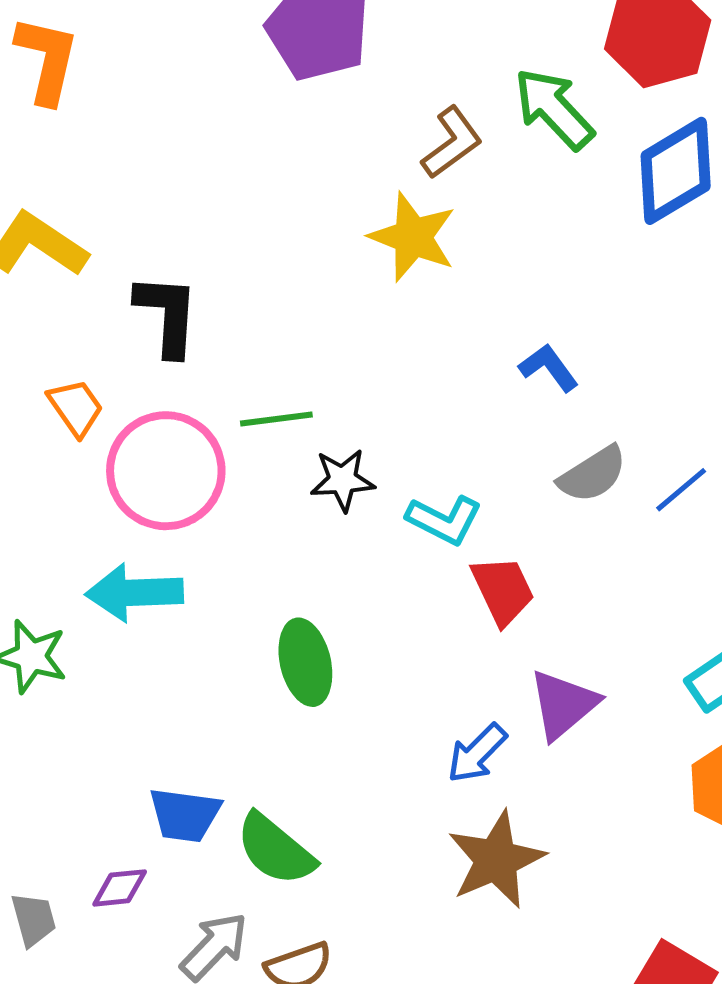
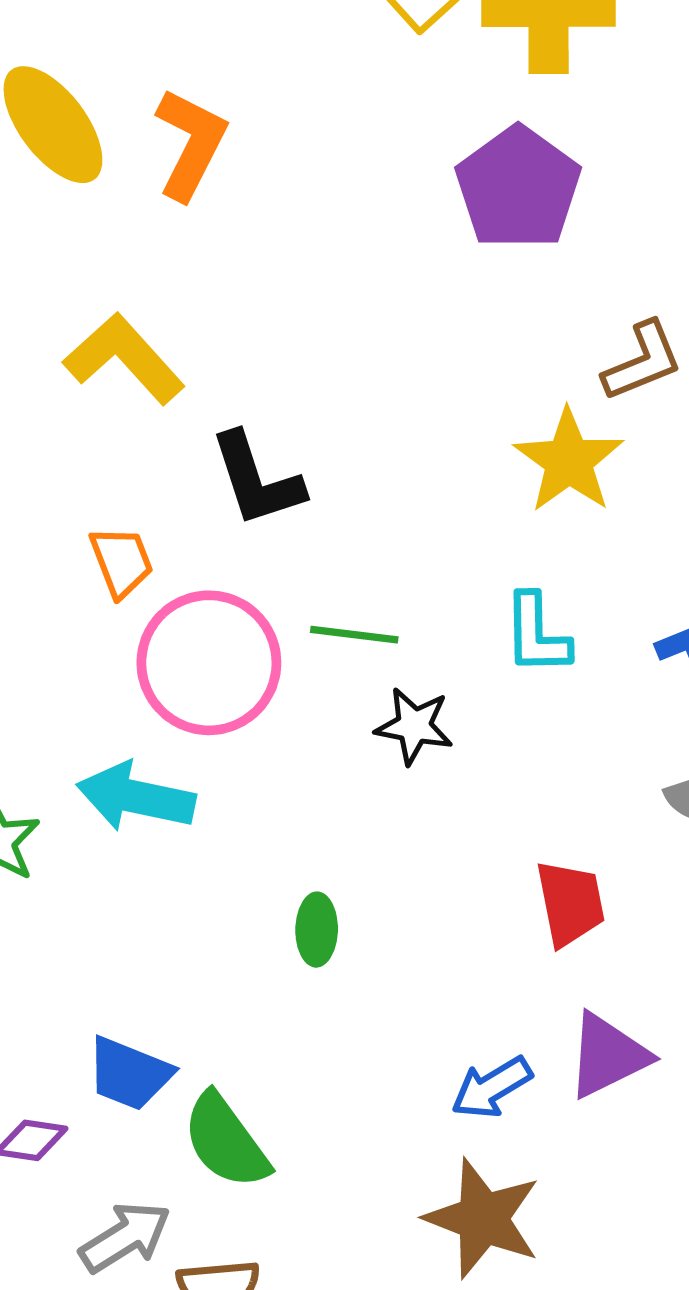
black L-shape: (167, 315) -> (257, 480), turned 144
cyan L-shape: (444, 520) -> (537, 634), moved, turned 48
green ellipse: (305, 662) -> (317, 930), size x0.7
brown star: (496, 860) -> (483, 1219), turned 30

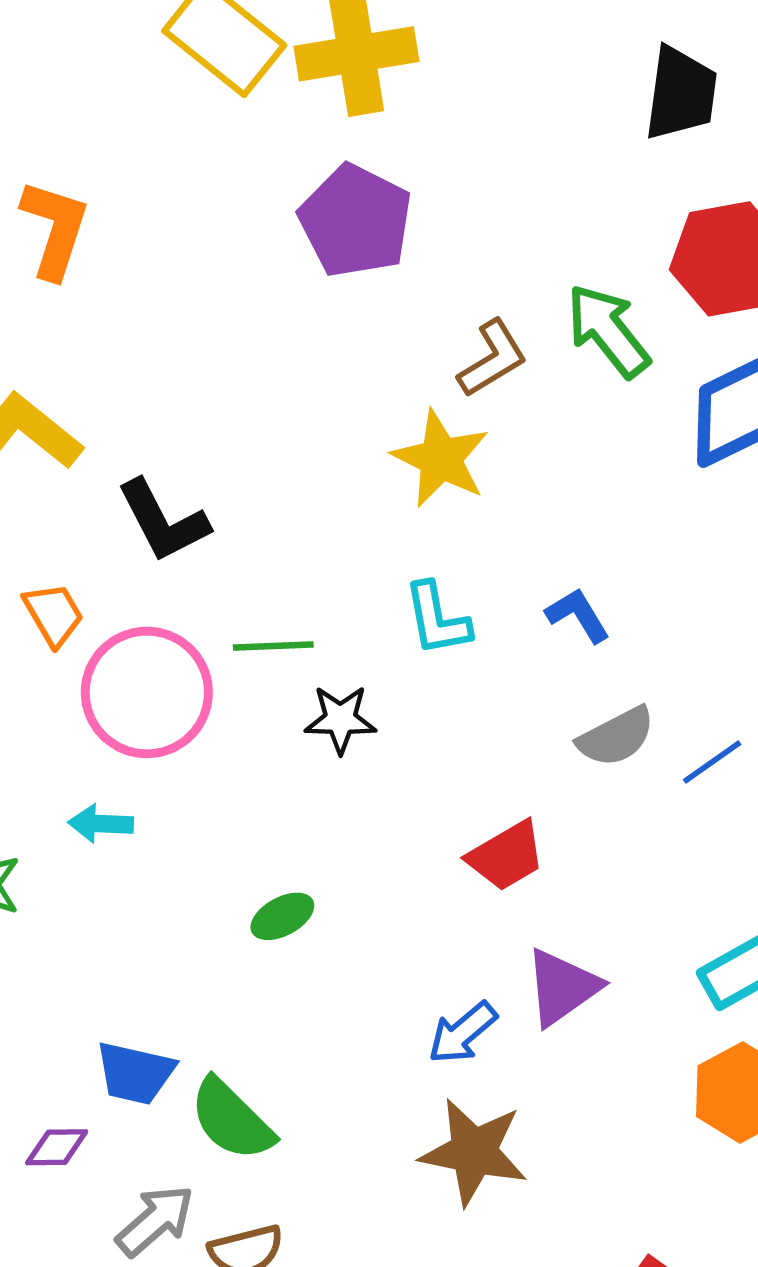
cyan arrow: (136, 797) -> (101, 824), size x0.6
red trapezoid: (570, 903) -> (506, 856), turned 80
green ellipse: (317, 930) -> (282, 916), turned 70

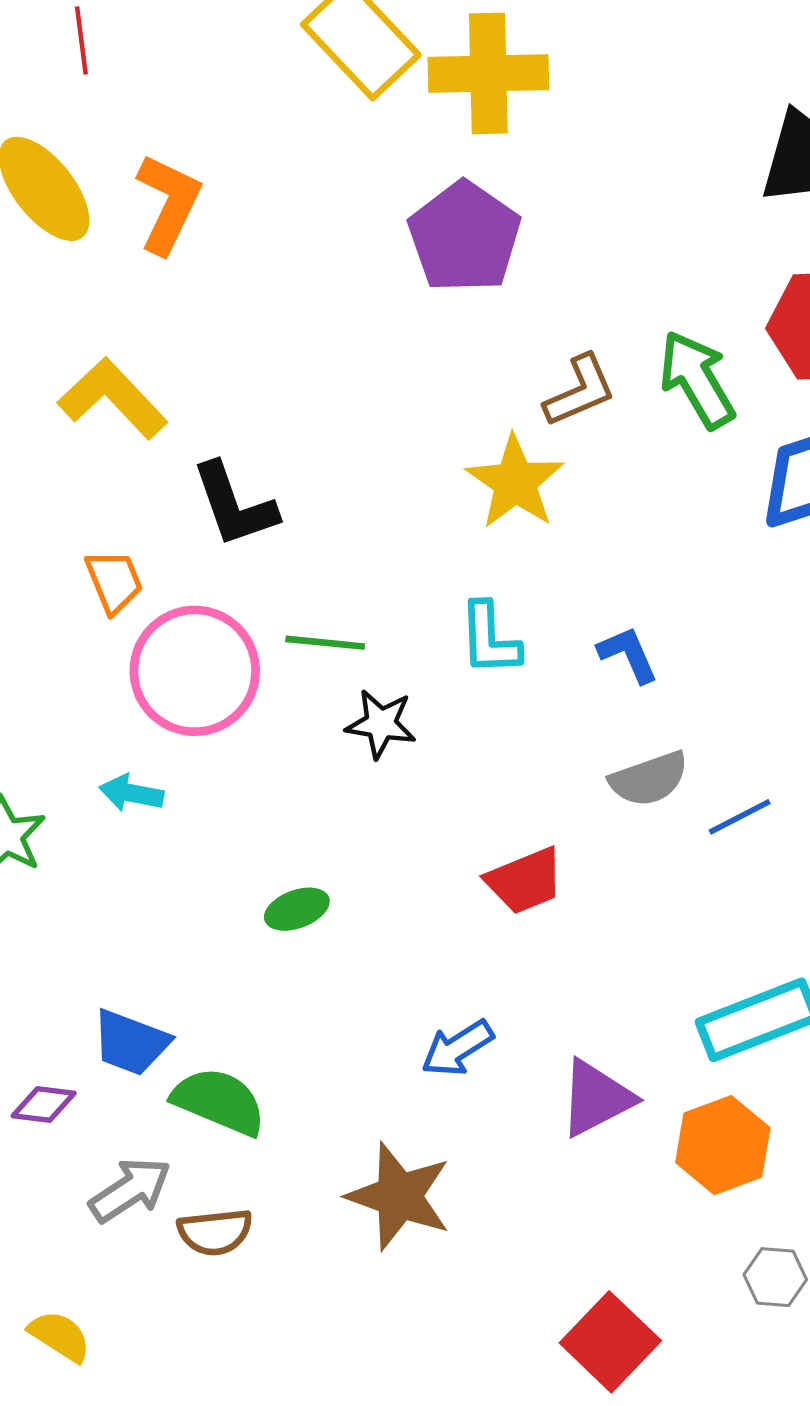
purple triangle: (562, 987) -> (596, 1098), moved
green semicircle: (232, 1120) -> (219, 1101), turned 150
brown star: (474, 1152) -> (399, 1196), moved

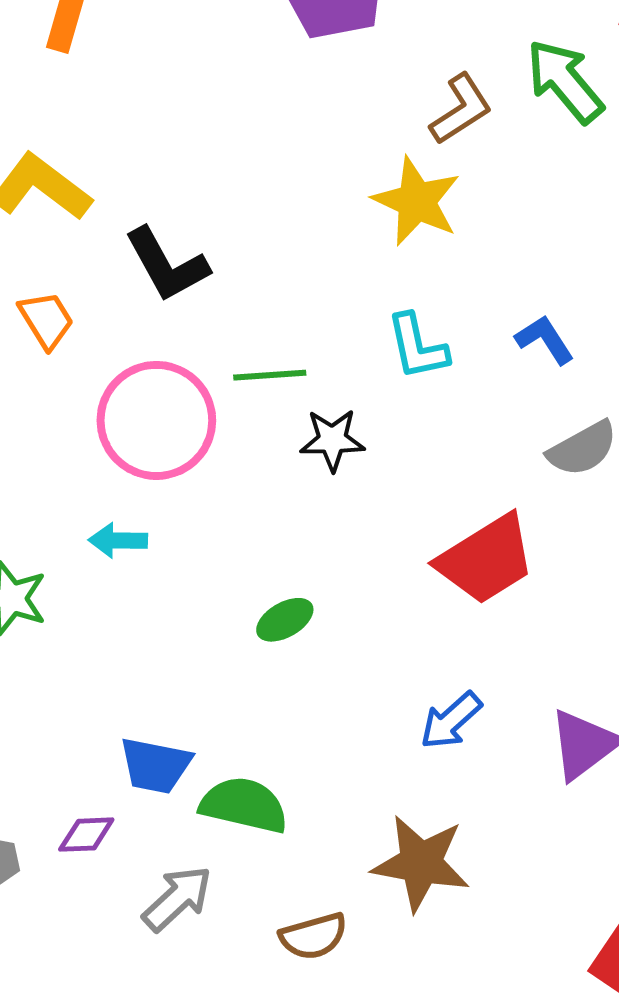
orange trapezoid: (114, 581) -> (46, 320), moved
red trapezoid: (525, 881) -> (486, 559), size x1.4
brown semicircle: (215, 1232) -> (313, 936), moved

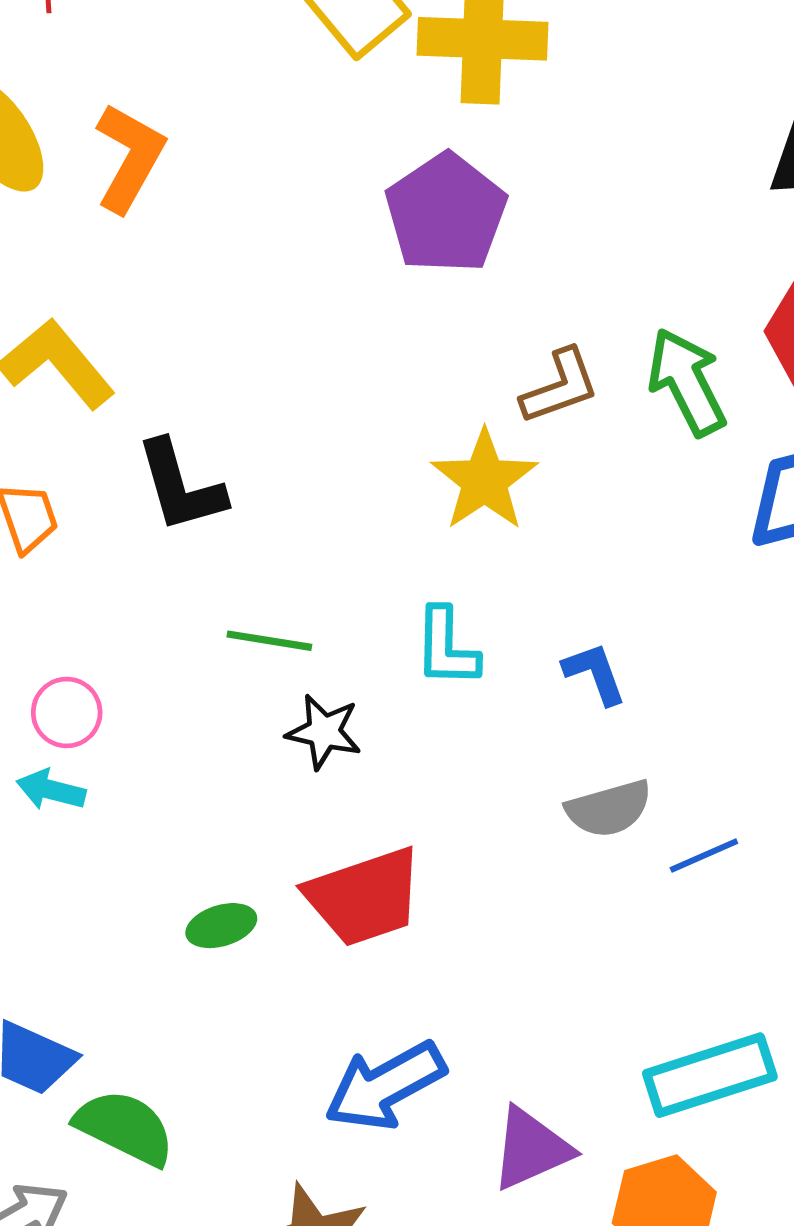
pink circle: (156, 420) -> (67, 712), moved, size x0.5
red trapezoid: (486, 559) -> (364, 897), moved
blue arrow: (451, 721) -> (385, 1086), size x1.5

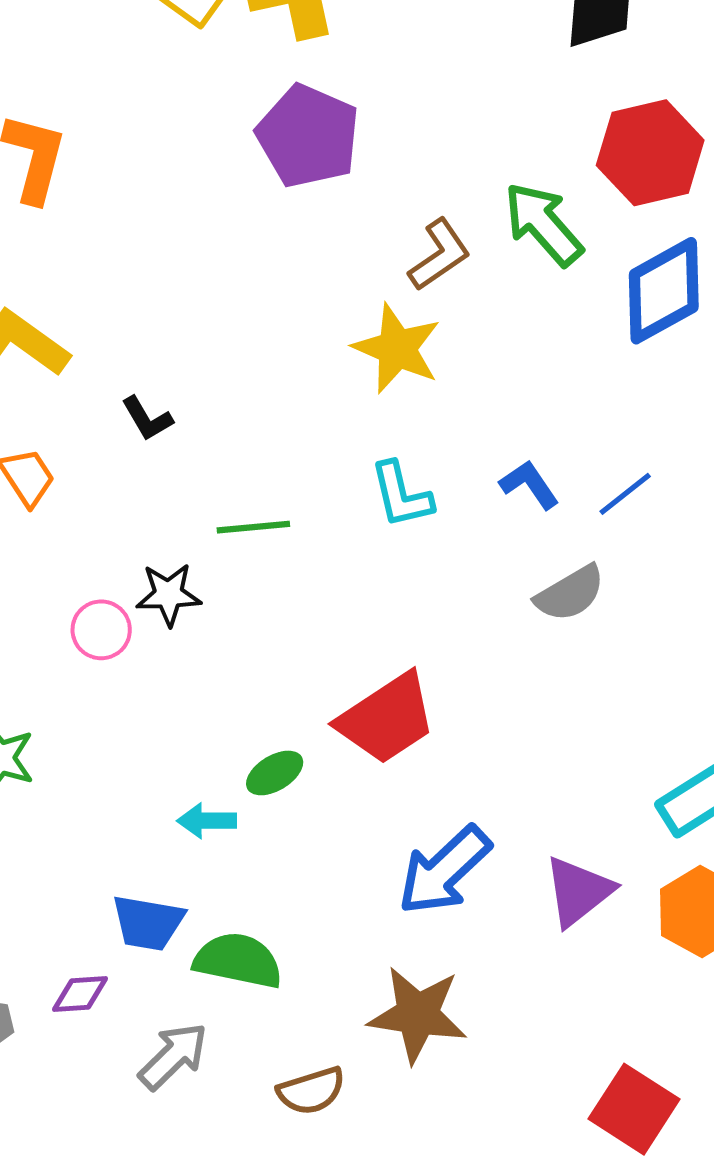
black L-shape: (181, 486) -> (147, 419), size x0.6
black star: (324, 732) -> (169, 595), moved
cyan arrow: (51, 790) -> (207, 821), moved
blue line: (704, 855) -> (625, 494), moved

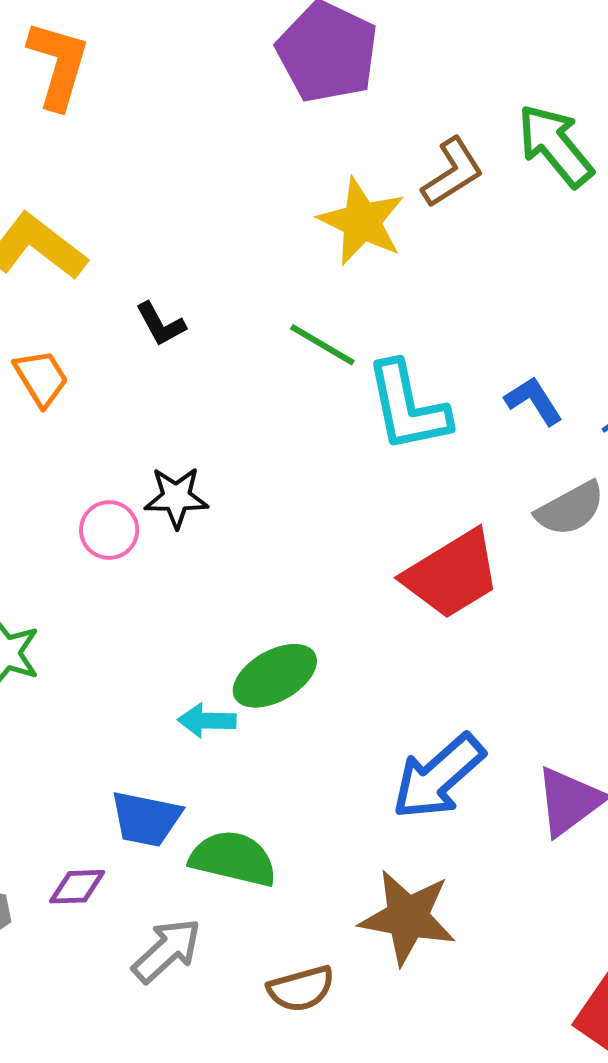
yellow star: (397, 349) -> (362, 221), moved
cyan L-shape: (401, 495) -> (408, 407), size x1.4
green line: (253, 527) -> (322, 345), moved, turned 34
red trapezoid: (387, 719) -> (452, 574), moved
green ellipse: (275, 773) -> (275, 676), size x1.5

